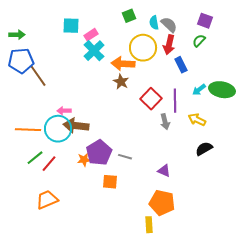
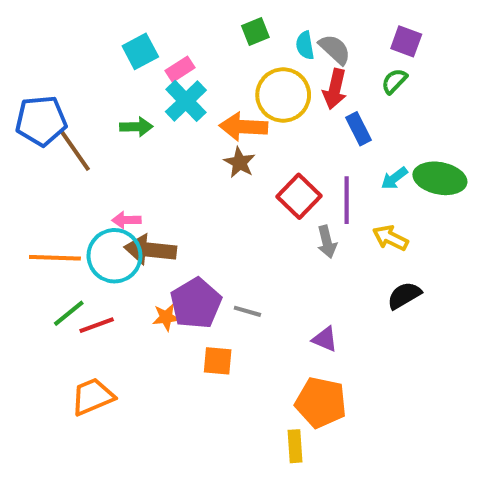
cyan square: (71, 26) -> (140, 51), turned -30
green arrow: (17, 35) -> (136, 127), moved
red line: (49, 164) -> (97, 325), turned 30

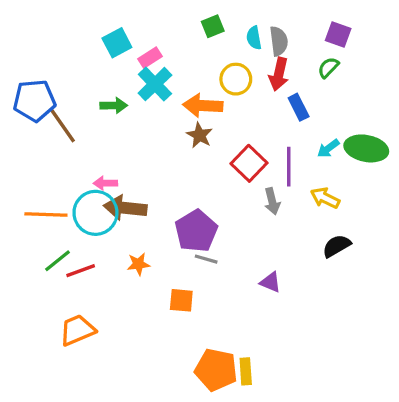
gray semicircle: (335, 49) -> (279, 41), turned 40
yellow circle: (283, 95) -> (236, 79), size x0.7
purple pentagon: (196, 303) -> (196, 231), moved
orange pentagon: (321, 403) -> (216, 370), moved

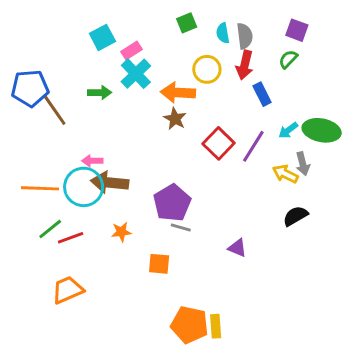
purple line: (289, 167) -> (253, 146), turned 32
gray arrow: (272, 201) -> (303, 164), moved

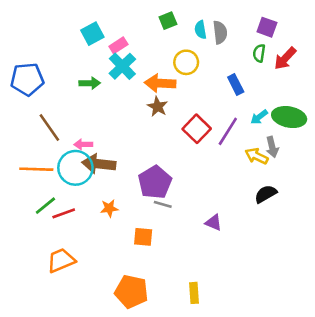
green semicircle: (288, 59) -> (259, 53), turned -36
red arrow: (245, 65) -> (285, 58), moved, turned 30
brown line: (55, 110) -> (49, 127), moved
orange pentagon: (190, 325) -> (131, 292), moved

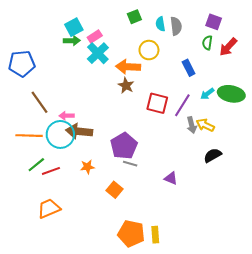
green arrow: (90, 83) -> (72, 41), moved
red square: (197, 129) -> (157, 103), turned -30
gray arrow: (272, 147) -> (192, 125), moved
orange square: (143, 237) -> (115, 190), turned 35
orange pentagon: (131, 292) -> (131, 234), moved

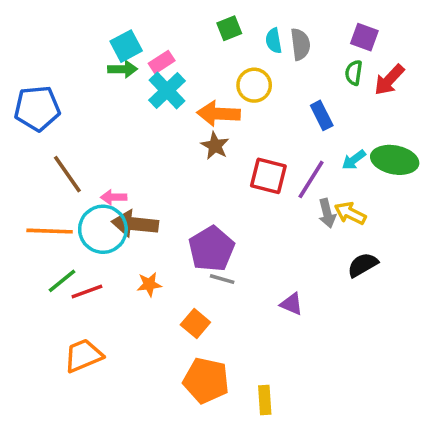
orange pentagon: (131, 234) -> (206, 380), moved

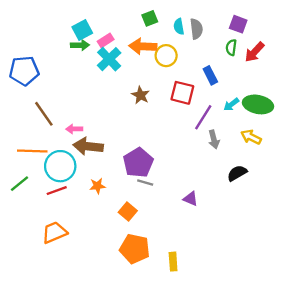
orange arrow: (219, 114) -> (143, 46), moved
red square: (268, 176) -> (182, 93), moved
yellow arrow: (350, 213) -> (251, 137), moved
cyan circle: (103, 229) -> (60, 166), moved
green line: (62, 281) -> (20, 184), moved

